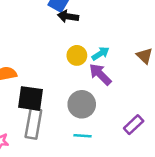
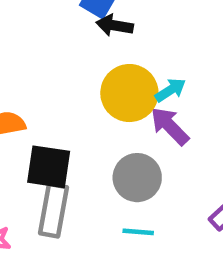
yellow circle: (77, 55) -> (129, 93), size x1.6

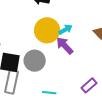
gray circle: (137, 178) -> (35, 61), moved

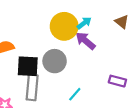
purple rectangle: (89, 85) -> (117, 81), turned 63
cyan line: (49, 93) -> (75, 94), turned -48

